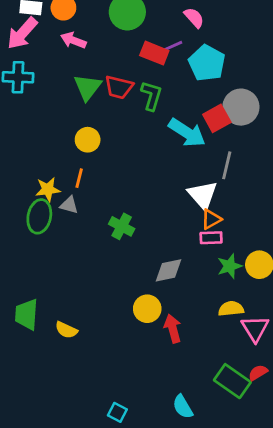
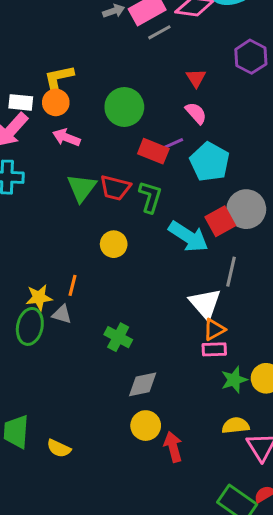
yellow circle: (88, 140) -> (114, 244), moved
gray diamond: (169, 270) -> (143, 384), moved

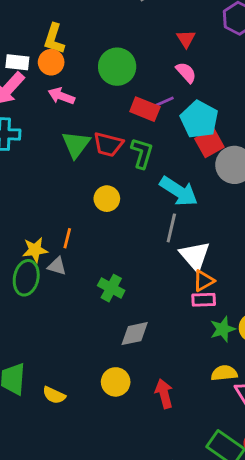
yellow L-shape: (59, 78) -> (54, 39), turned -60
red square: (220, 221) -> (209, 143), moved
gray line: (231, 272) -> (171, 228), moved
yellow circle: (146, 426) -> (116, 382), moved

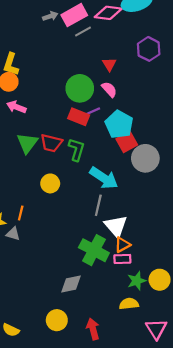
green circle: (117, 67) -> (80, 88), moved
green cross: (111, 288) -> (94, 250), moved, size x1.5
yellow semicircle: (224, 373) -> (129, 304), moved

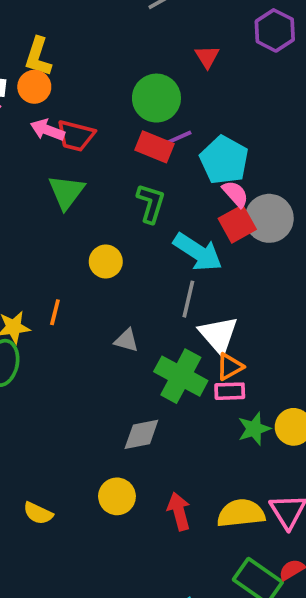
pink semicircle: (109, 89) -> (235, 194), moved
red square: (127, 142) -> (237, 224), moved
red trapezoid: (51, 143) -> (76, 136), moved
gray triangle: (13, 234) -> (126, 340), moved
yellow semicircle: (129, 304) -> (241, 513), moved, size x1.4

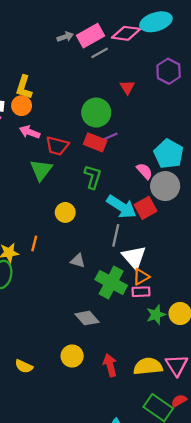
red trapezoid: (76, 136) -> (57, 146), moved
cyan pentagon: (224, 160) -> (169, 154), moved
red square: (237, 224) -> (146, 208), moved
gray diamond: (141, 434) -> (87, 318), turned 60

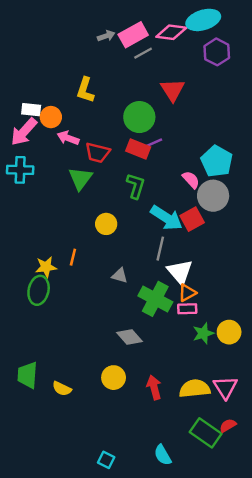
purple hexagon: (169, 71) -> (217, 52), moved
yellow L-shape: (24, 87) -> (85, 90), moved
red triangle: (127, 87) -> (173, 90), size x1.5
orange circle: (22, 106) -> (51, 117), moved

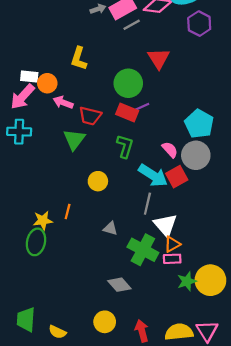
pink semicircle: (191, 180) -> (170, 150), moved
yellow circle: (229, 332) -> (210, 280), size x1.4

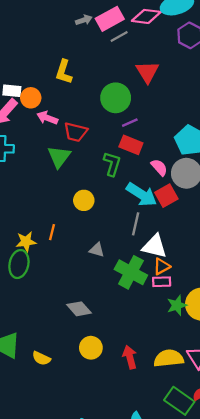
red rectangle: (127, 113) -> (131, 145), moved
white triangle: (165, 225) -> (155, 246), turned -35
gray diamond: (119, 285) -> (79, 309), moved

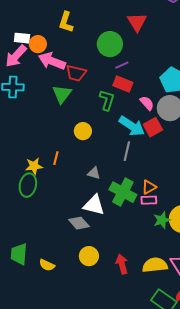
pink arrow: (47, 118) -> (52, 61), size x1.5
white triangle: (155, 246) -> (94, 205), moved

